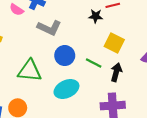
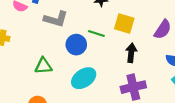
green line: (94, 63) -> (96, 33), moved
green triangle: (30, 71) -> (43, 66), size x0.7

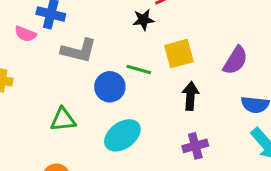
yellow square: (124, 24) -> (179, 54), turned -30
purple cross: (133, 87) -> (195, 146), size x0.7

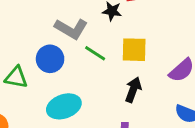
gray L-shape: (79, 51) -> (71, 29), moved
blue circle: (110, 87) -> (50, 59), moved

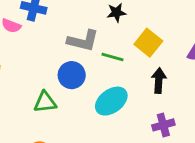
yellow square: (134, 50) -> (148, 43), turned -36
cyan ellipse: (64, 106) -> (111, 101), moved

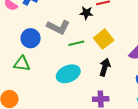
green line: (112, 57) -> (76, 43), turned -42
blue circle: (72, 75) -> (31, 38), moved

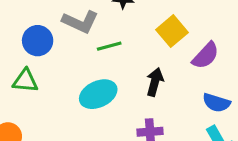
yellow square: (104, 39) -> (172, 31), moved

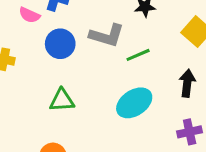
blue circle: (38, 41) -> (60, 44), moved

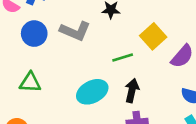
green line: (138, 55) -> (123, 57), moved
black arrow: (187, 83) -> (132, 91), moved

